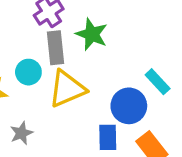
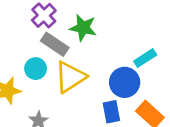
gray rectangle: (56, 48) -> (55, 44), turned -40
cyan rectangle: (158, 82) -> (145, 58), turned -70

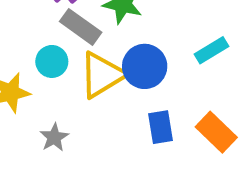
blue circle: (125, 82) -> (145, 66), moved

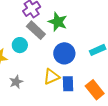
yellow triangle: (102, 75) -> (52, 77), moved, size x0.7

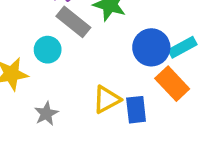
blue circle: (64, 53) -> (151, 47), moved
orange rectangle: (95, 90) -> (172, 84), moved

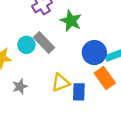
gray rectangle: (73, 22) -> (44, 43), moved

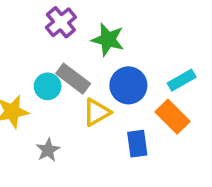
blue circle: (94, 53) -> (128, 85), moved
yellow triangle: (61, 83) -> (97, 112), moved

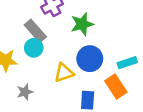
green star: (108, 40) -> (82, 24), turned 30
gray rectangle: (73, 79) -> (35, 31), moved

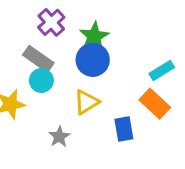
blue circle: (90, 59) -> (93, 60), moved
gray star: (25, 92) -> (59, 137), moved

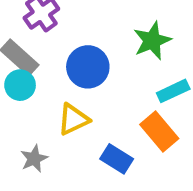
green star: (94, 36) -> (152, 41), moved
blue rectangle: (124, 129) -> (117, 159), turned -55

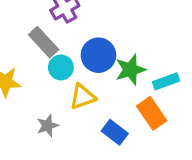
green star: (152, 41) -> (130, 70), moved
cyan circle: (20, 85) -> (61, 67), moved

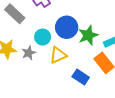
gray rectangle: (44, 42) -> (15, 14), moved
gray star: (47, 126) -> (29, 53), moved

